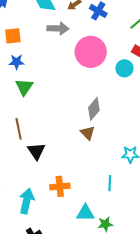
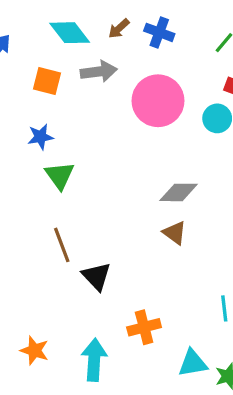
orange square: (13, 36) -> (47, 81), moved, turned 30
gray diamond: (94, 109) -> (179, 192), turned 60

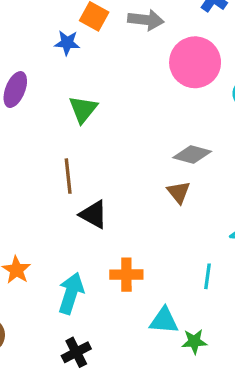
blue star: (40, 137) -> (67, 43), moved
black triangle: (96, 276) -> (94, 214), turned -32

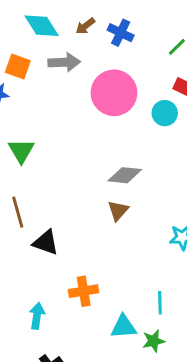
brown triangle: (179, 192) -> (118, 211), turned 30
cyan line: (207, 276) -> (160, 303), moved
cyan arrow: (71, 293) -> (37, 316), size x0.7

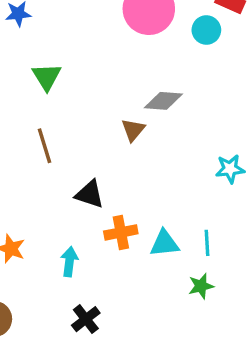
brown triangle: (118, 211) -> (133, 130), moved
black triangle: (46, 242) -> (90, 194), moved
cyan triangle: (124, 327) -> (164, 243), moved

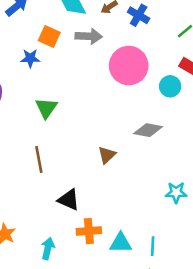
gray diamond: (163, 101) -> (148, 130), moved

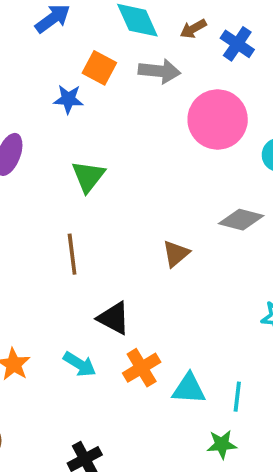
orange cross: (89, 231) -> (142, 368), turned -30
cyan arrow: (48, 248) -> (80, 364), moved, turned 105

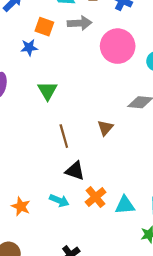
brown line: (72, 254) -> (64, 136), moved

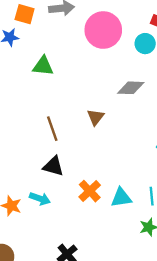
green triangle: (47, 91) -> (43, 66), moved, turned -50
black triangle: (75, 171) -> (53, 166), moved
cyan arrow: (59, 201) -> (40, 199), moved

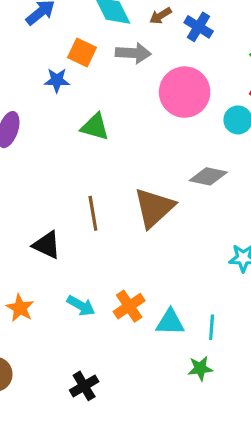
brown triangle: (96, 117) -> (154, 208), size x1.8
black triangle: (53, 166) -> (47, 245), moved
cyan arrow: (40, 199) -> (81, 306), moved

